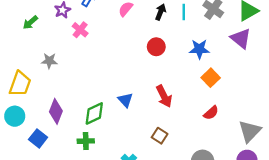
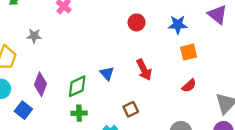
orange square: (211, 78) -> (189, 52), turned 30
brown square: (160, 136) -> (131, 109), moved, turned 32
green cross: (86, 141) -> (79, 113), moved

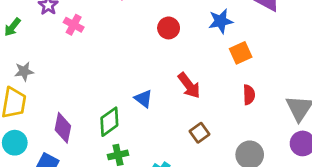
gray star: (34, 36) -> (24, 71), moved
red semicircle: (189, 86) -> (249, 95), turned -40
brown square: (131, 109) -> (200, 133), moved

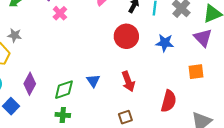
red circle: (169, 28) -> (126, 36), size x1.5
orange square: (241, 53) -> (196, 72), moved
red semicircle: (249, 95) -> (169, 101), size x1.5

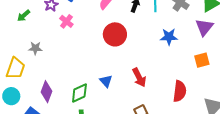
gray star: (15, 35) -> (35, 48), moved
red circle: (126, 36) -> (115, 34), moved
purple triangle: (203, 38) -> (204, 27), turned 30

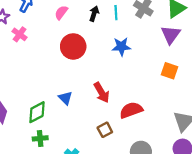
blue star: (169, 37) -> (121, 47), moved
orange square: (202, 60) -> (170, 71), turned 35
red semicircle: (180, 91) -> (131, 110), moved, turned -115

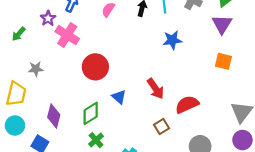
pink cross: (20, 34) -> (67, 35), size x1.5
red circle: (73, 46) -> (95, 67), moved
green cross: (40, 138) -> (96, 140), turned -32

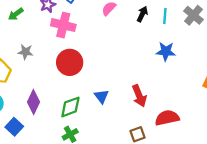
pink cross: (67, 35) -> (63, 25), turned -30
red circle: (95, 67) -> (70, 62), moved

